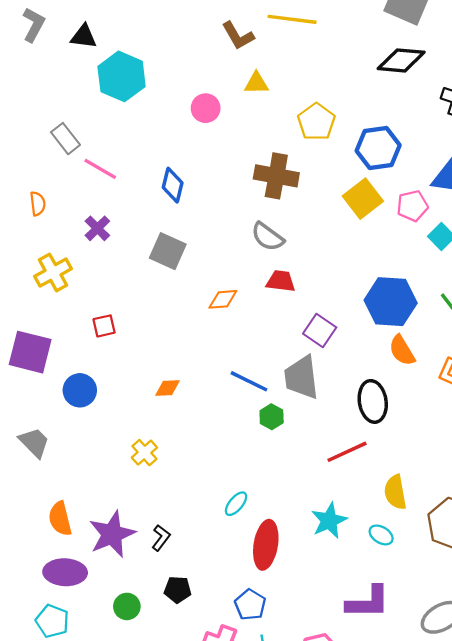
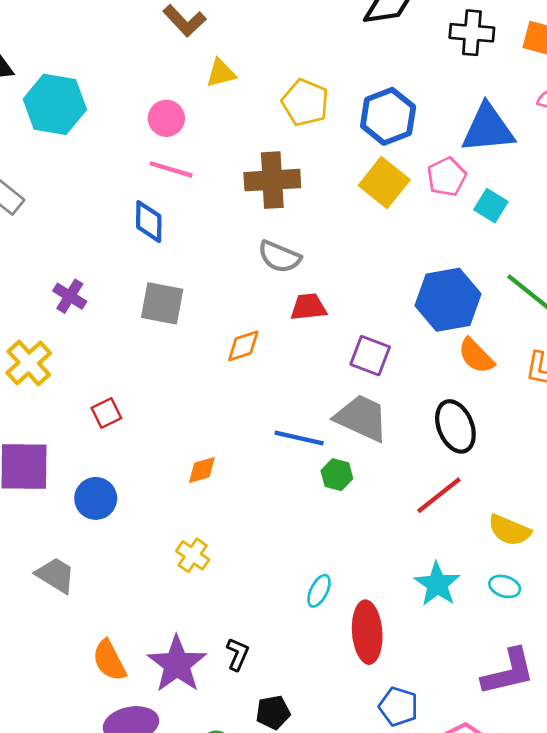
pink line: (100, 169) -> (171, 169), moved
gray trapezoid: (301, 377) -> (362, 418), turned 135
yellow semicircle: (395, 492) -> (509, 530), turned -44
blue pentagon: (250, 605) -> (398, 707), moved

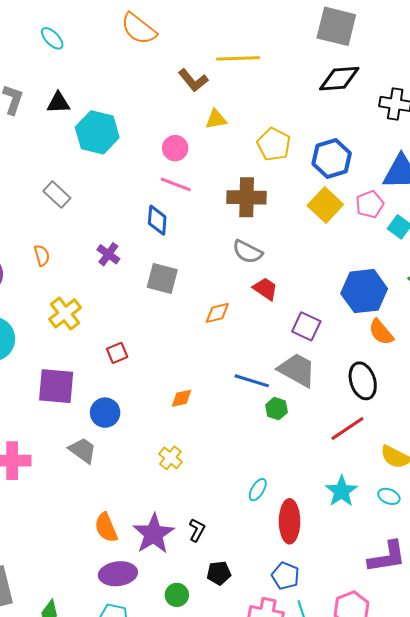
purple cross: (70, 296) -> (108, 254), moved
red trapezoid: (308, 307) -> (265, 289), turned 36
gray trapezoid: (56, 575) -> (83, 450), moved
blue pentagon: (398, 707) -> (285, 576), moved

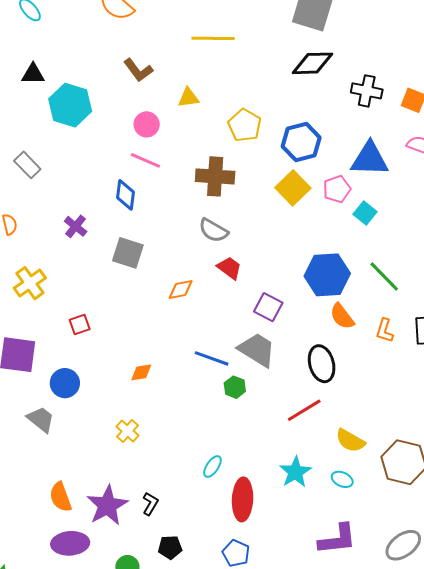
brown L-shape: (193, 80) -> (138, 70), moved

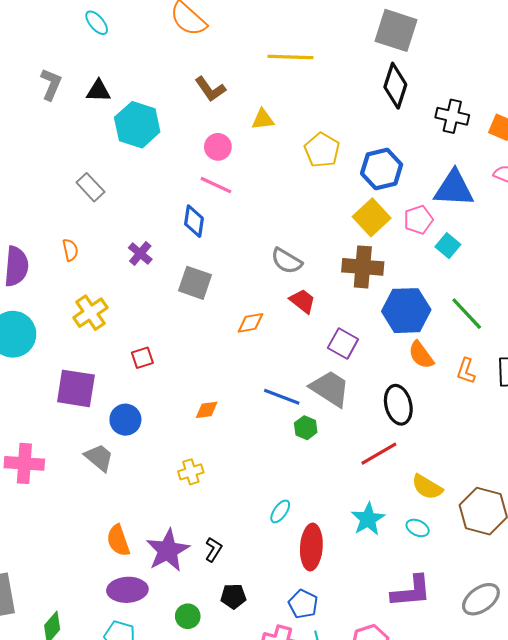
black diamond: (312, 63) -> (395, 86), turned -72
brown cross: (215, 176) -> (363, 267), moved
yellow cross: (127, 431) -> (191, 472), turned 30

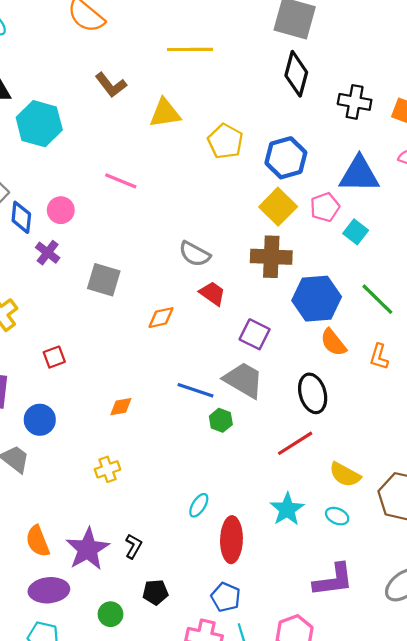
yellow triangle: (263, 119) -> (165, 113), size x1.4
pink circle: (218, 147) -> (61, 210), moved
blue diamond: (194, 221) -> (21, 217), moved

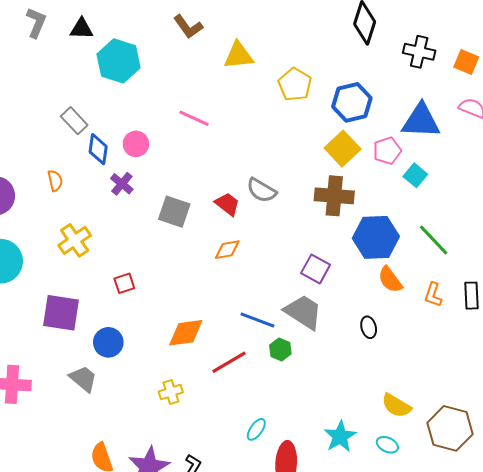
red trapezoid: (212, 293) -> (227, 204), moved
black ellipse: (313, 393) -> (369, 327), size x0.6
orange diamond: (121, 407) -> (186, 333), size x1.6
red line: (295, 443) -> (229, 362), moved

